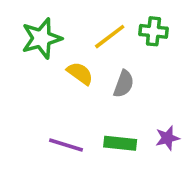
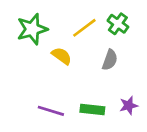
green cross: (153, 31) -> (118, 24), turned 30
gray semicircle: (124, 84) -> (110, 60), moved

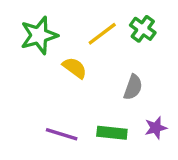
gray semicircle: (110, 60) -> (133, 87), moved

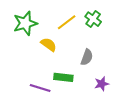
green rectangle: (112, 133) -> (63, 77), moved

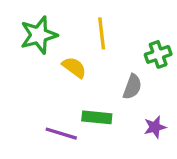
green cross: (93, 19) -> (158, 54), moved, turned 35
yellow line: (67, 22) -> (102, 33), turned -60

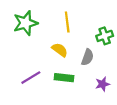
yellow semicircle: (74, 67) -> (60, 50), moved
purple line: (61, 134) -> (31, 78), moved, turned -48

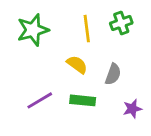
green cross: (105, 36) -> (121, 23), moved

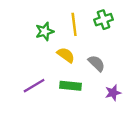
green star: (33, 30) -> (45, 31), moved, size x0.7
gray semicircle: (113, 74) -> (96, 63), turned -66

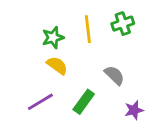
yellow semicircle: (66, 55) -> (57, 65), moved
green rectangle: (71, 86) -> (84, 102), turned -60

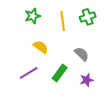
green star: (53, 38) -> (33, 16), moved
purple star: (134, 110) -> (87, 80), moved

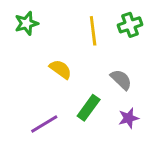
green star: (33, 16) -> (26, 23), moved
purple line: (29, 73) -> (44, 124), moved

